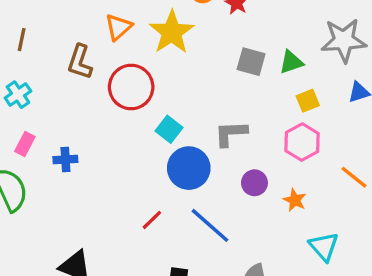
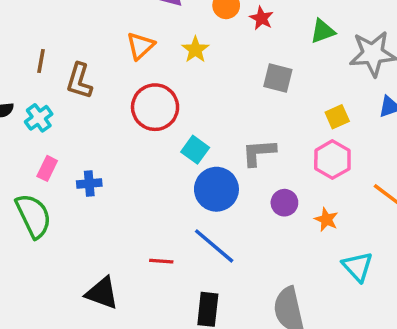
yellow star: (172, 32) -> (195, 50), size x0.6
brown L-shape: (80, 62) -> (79, 81), moved
green triangle: (291, 62) -> (323, 31), moved
red line: (152, 220) -> (161, 261), moved, turned 50
blue line: (210, 225) -> (214, 246), moved

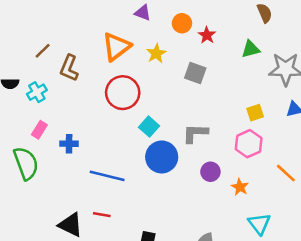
orange triangle: (140, 46) -> (116, 47), size x1.4
brown line: (41, 61) -> (43, 51), turned 30
gray square: (278, 78) -> (195, 73), moved
blue line: (214, 246) -> (107, 176), moved, turned -32
red line: (161, 261) -> (102, 215), moved

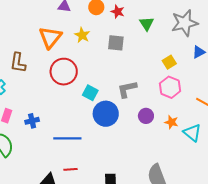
green triangle: (251, 49) -> (147, 24), moved, turned -35
cyan triangle: (259, 224) -> (192, 133), moved

